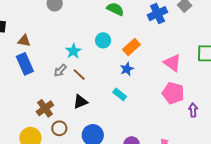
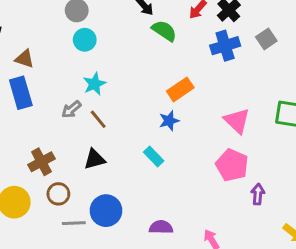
cyan circle: (103, 40) -> (85, 40), moved

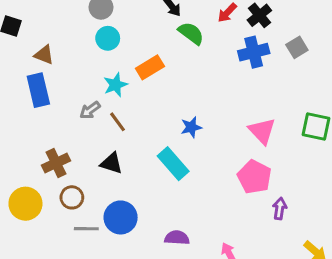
orange rectangle: (180, 89) -> (150, 67), moved
cyan rectangle: (154, 156) -> (173, 164), size x1.5
black triangle: (95, 159) -> (111, 163), turned 30

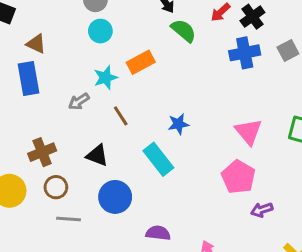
brown line: (117, 122) -> (121, 116), moved
purple arrow: (280, 209) -> (262, 210), turned -120
blue circle: (121, 217) -> (115, 197), moved

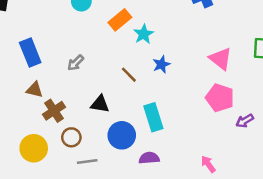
brown triangle: (36, 44) -> (35, 90), moved
cyan star: (106, 78) -> (144, 34), moved
brown line: (121, 116) -> (129, 75), moved
cyan rectangle: (158, 159) -> (153, 117), moved, turned 32
purple semicircle: (158, 233) -> (149, 158), moved

